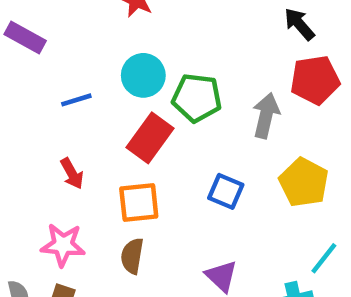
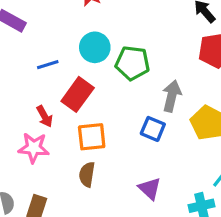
gray arrow: (266, 116) -> (172, 96), moved
red rectangle: (150, 138) -> (78, 94), moved
pink star: (63, 245) -> (34, 148), moved

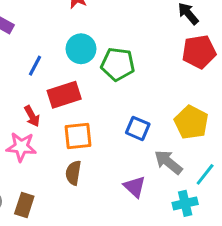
blue line: (48, 65) -> (35, 66), turned -45
red rectangle: (78, 94) -> (64, 95), turned 36
gray arrow: (172, 96) -> (168, 162), moved, turned -64

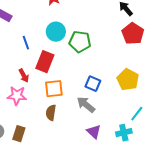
red pentagon: (199, 52) -> (133, 34), turned -30
blue line: (35, 66) -> (26, 43), turned -48
red rectangle: (64, 95) -> (45, 62), turned -50
gray arrow: (168, 162) -> (86, 105), moved
purple triangle: (135, 187) -> (94, 132), moved

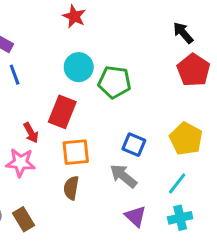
blue line: (26, 43) -> (15, 75), moved
cyan line: (137, 114) -> (177, 183), moved
brown rectangle: (19, 134) -> (23, 219), turned -49

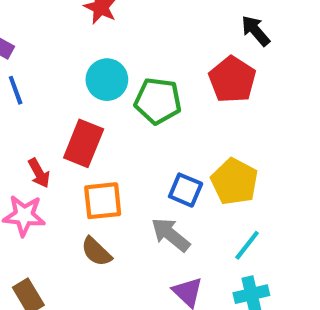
red pentagon: (194, 70) -> (232, 80), moved
yellow pentagon: (186, 139) -> (234, 182), moved
brown semicircle: (71, 188) -> (96, 252), turned -55

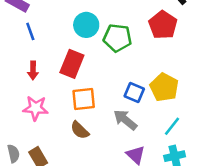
red arrow: (39, 173) -> (33, 70), moved, turned 30

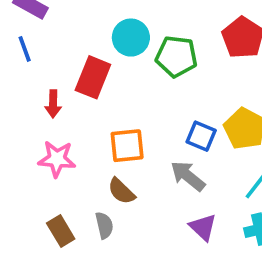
blue line: (30, 31) -> (25, 49), moved
red rectangle: (72, 64) -> (93, 77), moved
gray semicircle: (13, 154) -> (104, 225), moved

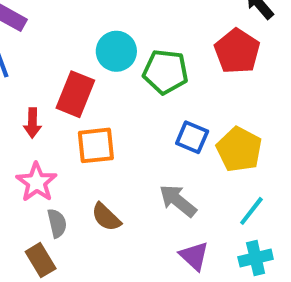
blue square: (201, 136) -> (192, 137), moved
orange square: (127, 146) -> (96, 145), moved
pink star: (57, 159) -> (37, 182), turned 30
gray semicircle: (104, 225) -> (57, 223), moved

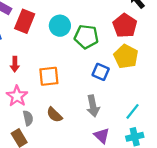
red rectangle: (75, 94) -> (25, 21), moved
yellow pentagon: (239, 149) -> (126, 56), moved
gray arrow: (178, 201) -> (93, 106), turned -140

